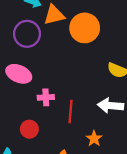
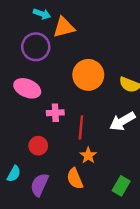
orange circle: (85, 28) -> (88, 75), moved
white arrow: (111, 106) -> (122, 121), turned -35
orange star: (94, 139) -> (88, 155), moved

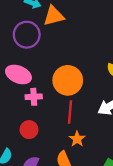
orange circle: (88, 75) -> (68, 80), moved
pink cross: (55, 113) -> (34, 97), moved

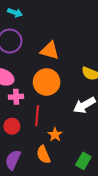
orange triangle: (54, 16) -> (50, 50), moved, turned 30
red line: (70, 112) -> (37, 116), moved

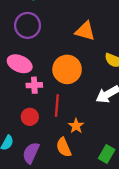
orange triangle: (50, 50) -> (85, 31), moved

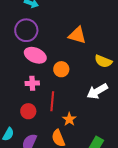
pink ellipse: (20, 64) -> (35, 55), moved
orange circle: (67, 69) -> (61, 69), size x0.6

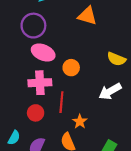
orange triangle: (77, 35) -> (87, 16), moved
pink cross: (32, 83) -> (40, 83), size x1.5

